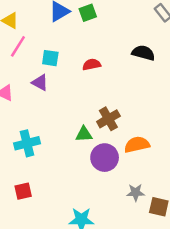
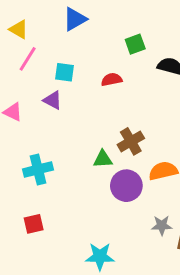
green square: (88, 13) -> (135, 44), moved

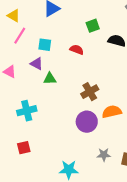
red semicircle: (112, 80) -> (77, 50), turned 32
green triangle: (103, 159) -> (50, 79), moved
gray star: (162, 225) -> (104, 155), moved

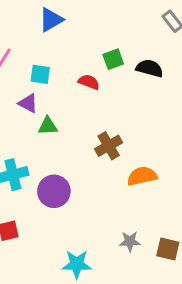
green square: (93, 26) -> (113, 59), moved
purple circle: (87, 122) -> (54, 191), moved

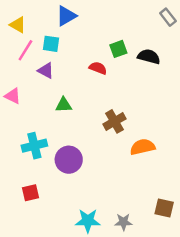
cyan square: (40, 74) -> (51, 44), moved
purple triangle: (28, 103) -> (46, 71), moved
gray star: (130, 241) -> (123, 222), moved

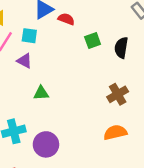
black semicircle: (149, 57) -> (121, 48), turned -96
red semicircle: (98, 68) -> (66, 19), moved
brown cross: (115, 121) -> (118, 94), moved

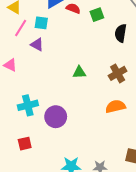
green square: (93, 41) -> (97, 15), moved
green triangle: (41, 93) -> (79, 72), moved

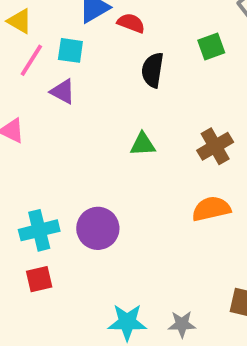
green square: (97, 15) -> (211, 47), moved
black semicircle: (121, 33) -> (153, 70), moved
cyan cross: (28, 105) -> (39, 230), moved

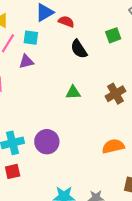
black semicircle: (153, 70) -> (79, 49), turned -42
purple triangle: (63, 92) -> (26, 62), turned -42
orange semicircle: (211, 209) -> (113, 146), moved

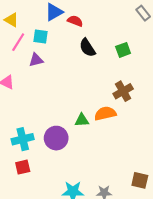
green square: (113, 35) -> (123, 50), moved
green triangle: (73, 93) -> (82, 120), moved
orange semicircle: (113, 146) -> (105, 113), moved

